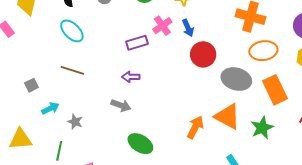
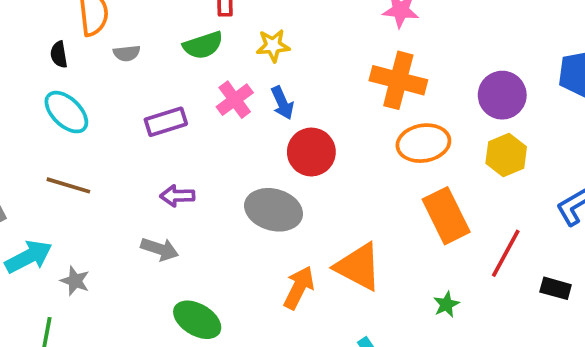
purple rectangle: (137, 43) -> (166, 122), moved
gray ellipse: (236, 79) -> (274, 210), moved
cyan arrow: (50, 108) -> (29, 257), size x1.4
green star: (262, 128) -> (446, 304), moved, size x0.6

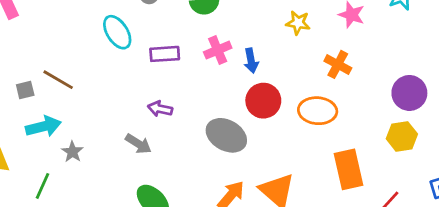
yellow star: (273, 46) -> (298, 23), moved
orange cross: (398, 80) -> (338, 64), size x0.7
cyan ellipse: (66, 112) -> (117, 32), moved
orange ellipse: (423, 143) -> (318, 111), moved
brown line: (68, 185) -> (58, 80), moved

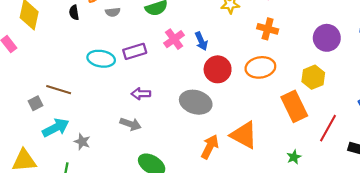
cyan ellipse: (117, 32) -> (101, 59), moved, turned -35
yellow hexagon: (402, 136) -> (313, 77), moved

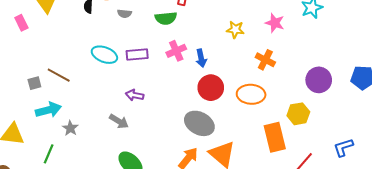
gray ellipse: (196, 102) -> (199, 123), moved

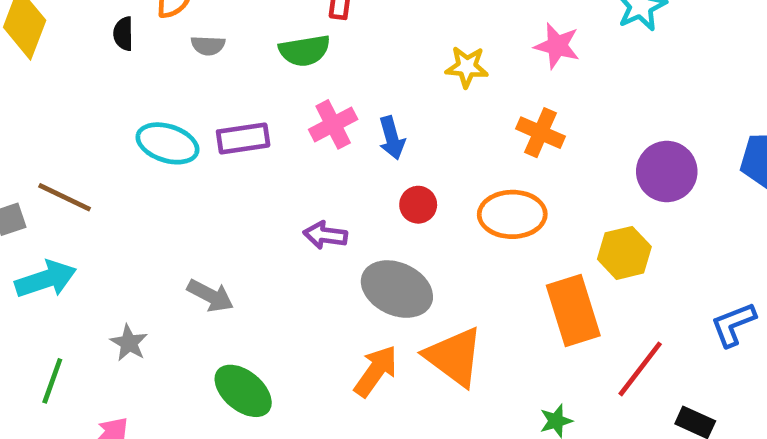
red circle: (211, 88) -> (418, 205), size x0.6
purple arrow: (135, 95) -> (325, 235), moved
gray star: (70, 128) -> (129, 343), moved

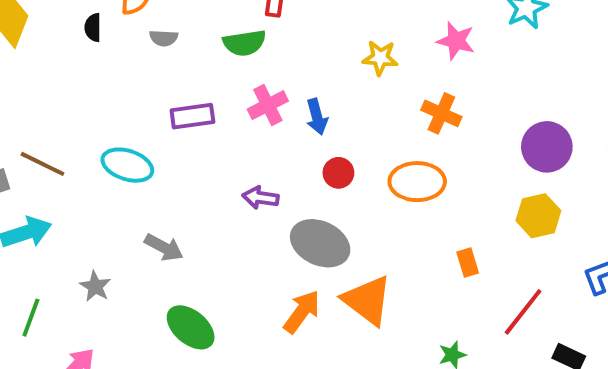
cyan ellipse: (167, 143) -> (127, 165), moved
yellow hexagon: (624, 253) -> (538, 216), moved
orange rectangle: (573, 310) -> (468, 262), size x0.5

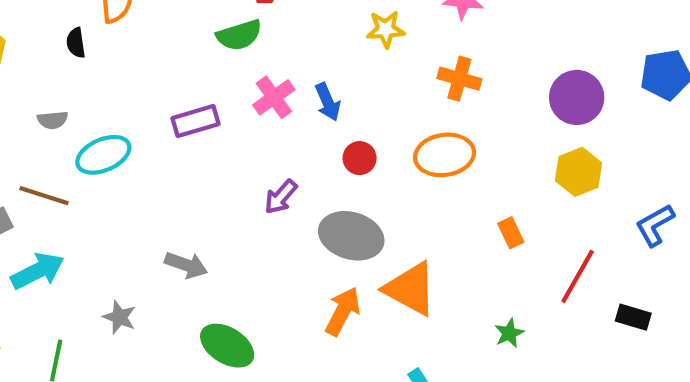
gray semicircle: (164, 38) -> (53, 120), moved
cyan ellipse: (127, 165) -> (103, 155), moved, turned -33
purple arrow: (261, 198) -> (281, 197), turned -48

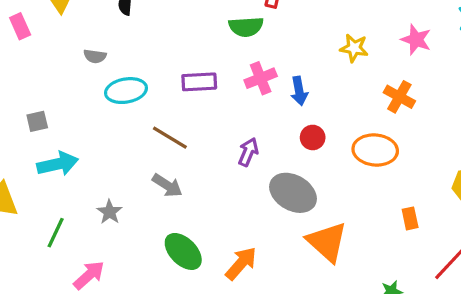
brown line: (44, 196) -> (170, 138), moved
purple arrow: (281, 197) -> (248, 152), turned 148
orange arrow: (343, 311) -> (241, 263), moved

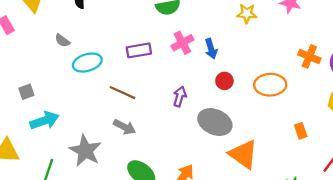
gray semicircle: (95, 56) -> (62, 41), turned 35
orange cross: (399, 97) -> (309, 56), moved
gray star: (109, 212) -> (85, 151), size x1.8

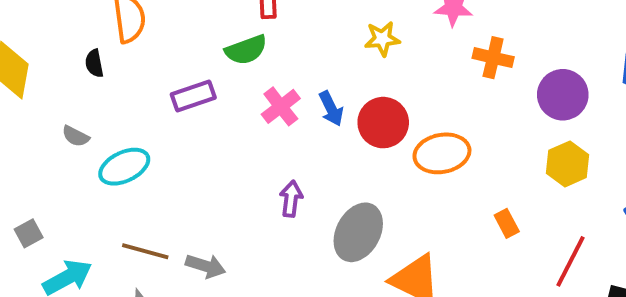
purple rectangle: (139, 50) -> (193, 96), moved
orange cross: (309, 56) -> (493, 58), moved
red circle: (224, 81) -> (383, 123), moved, size x1.6
brown line: (122, 93) -> (145, 251), moved
gray ellipse: (215, 122) -> (358, 232), turned -76

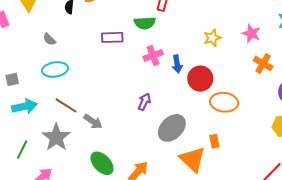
yellow star: (382, 39) -> (212, 38), turned -30
cyan ellipse: (124, 167) -> (55, 69), moved
orange rectangle: (507, 223) -> (214, 141), moved

